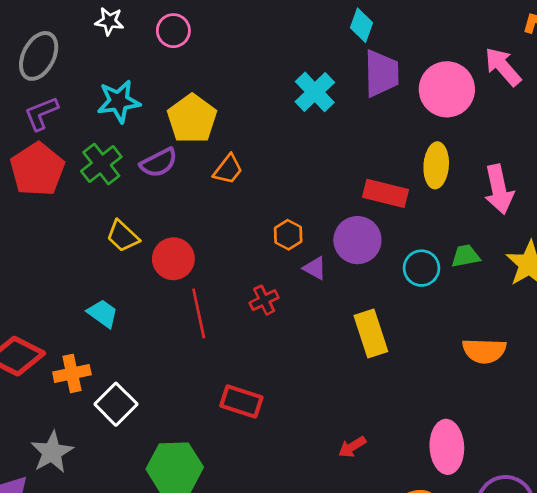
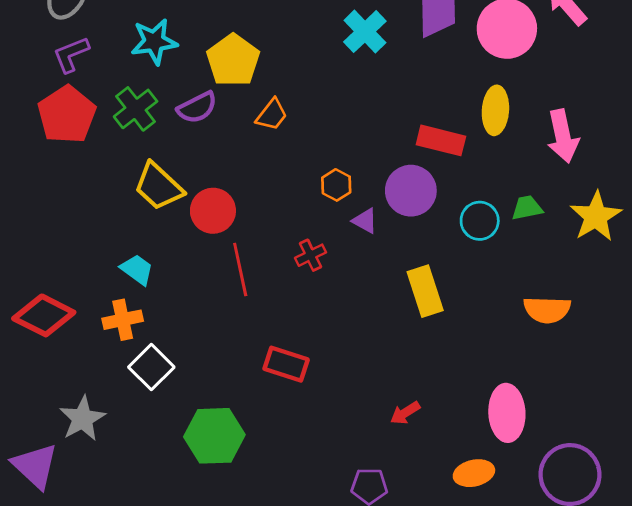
yellow trapezoid: (123, 236) -> (158, 186), size x1.4
orange cross: (72, 373) -> (123, 320), moved

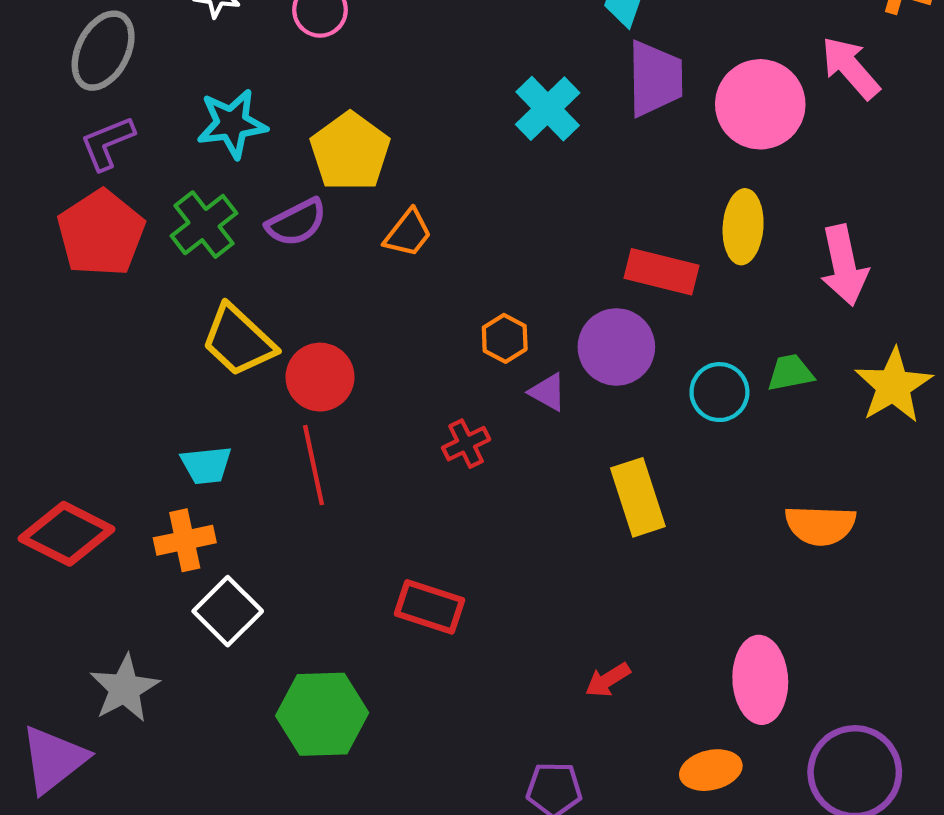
cyan trapezoid: (137, 270) -> (206, 465), turned 138
red line: (240, 270) -> (314, 465), moved
purple triangle: (35, 466) -> (54, 759), turned 39

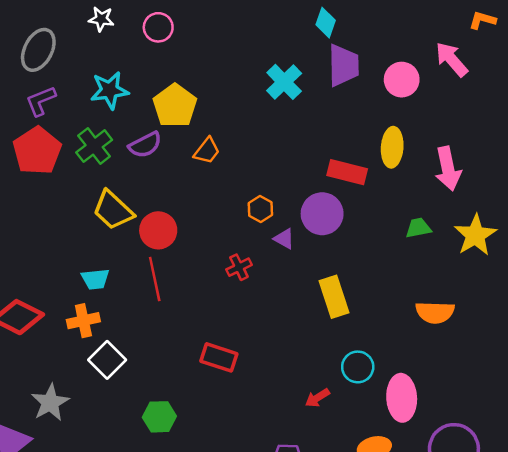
pink circle: (760, 104) -> (402, 80), size x0.7
cyan circle: (719, 392) -> (358, 367), moved
green hexagon: (322, 714) -> (159, 417), size x0.7

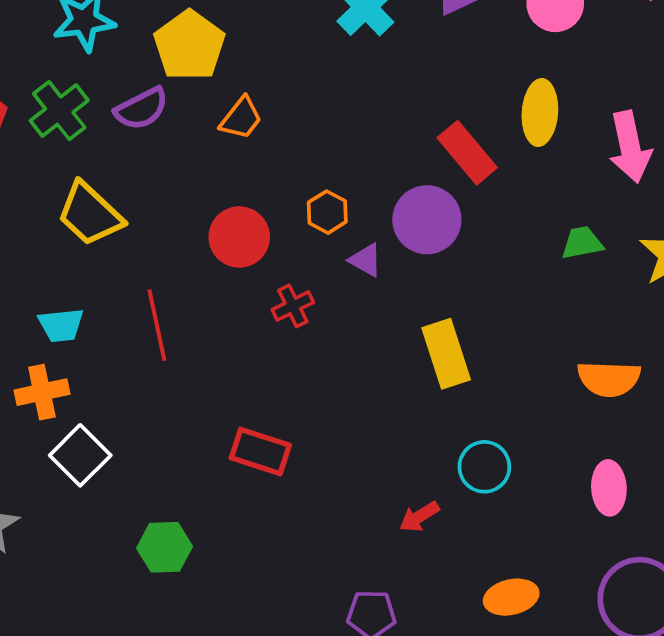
red rectangle: (347, 172) -> (467, 153), turned 36
red circle: (158, 230) -> (239, 237), moved
pink ellipse: (402, 398) -> (609, 488), moved, size x0.7

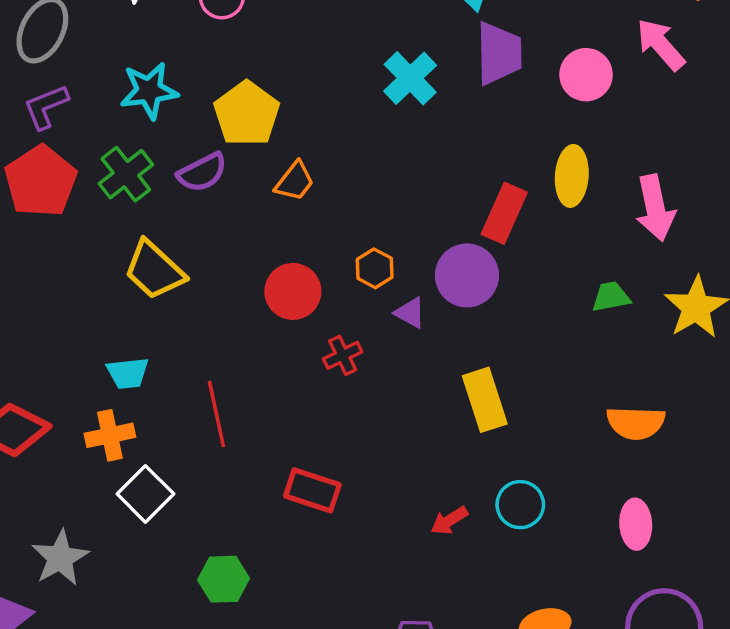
red rectangle: (467, 153) -> (504, 213), turned 64
red line: (157, 325) -> (216, 414), moved
red arrow: (419, 517) -> (449, 521), moved

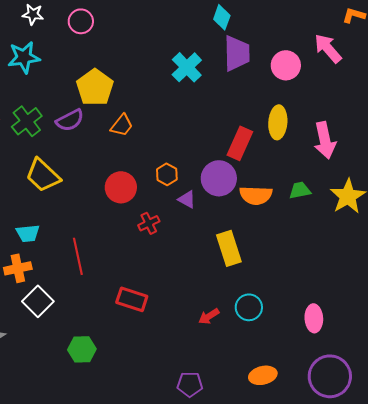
cyan star: (149, 91) -> (24, 57), moved
orange semicircle: (636, 423) -> (256, 195), moved

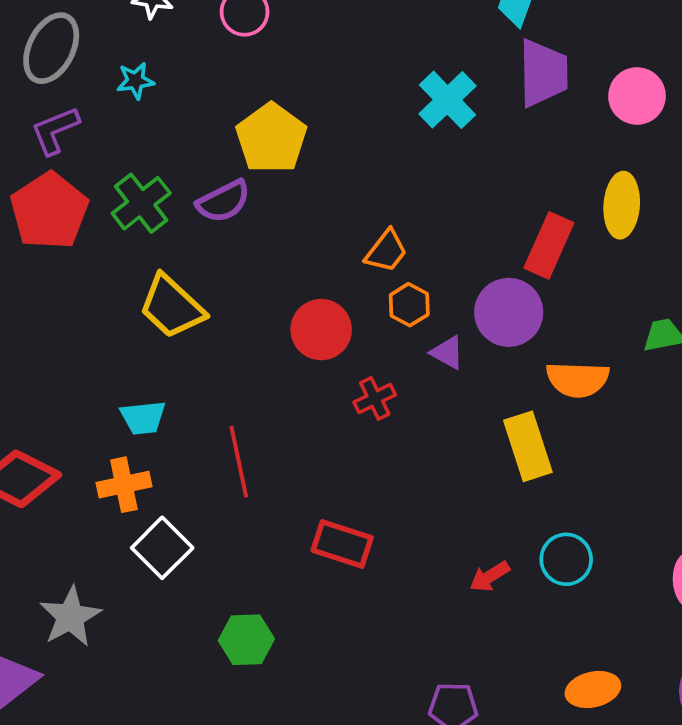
cyan star: (24, 57) -> (135, 81), size x0.6
orange trapezoid: (122, 125) -> (386, 251), moved
orange semicircle: (256, 195) -> (578, 379), moved

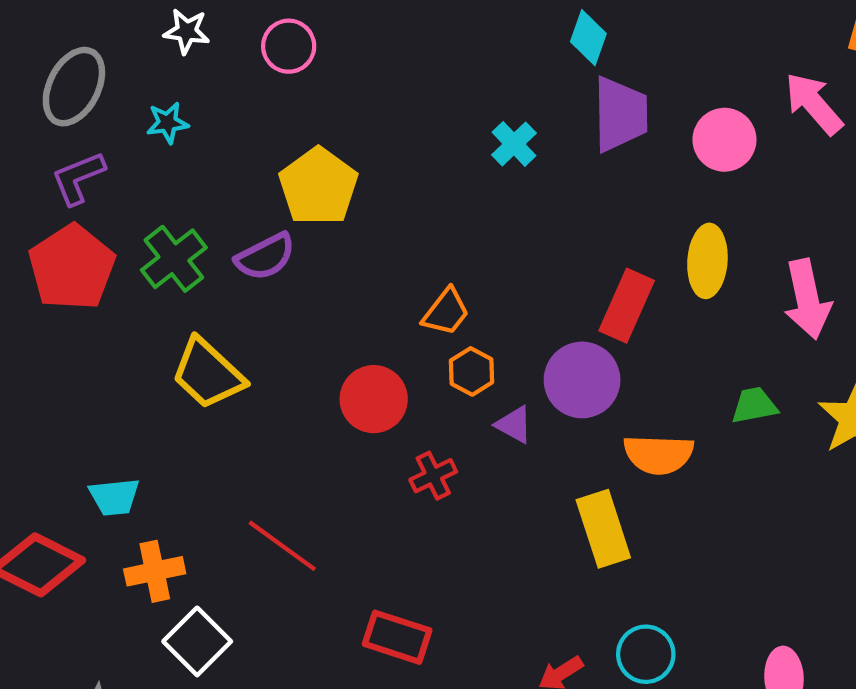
cyan cross: (447, 100) -> (514, 144), size x0.7
cyan trapezoid: (143, 418) -> (114, 497), moved
red line: (239, 462) -> (282, 546), turned -42

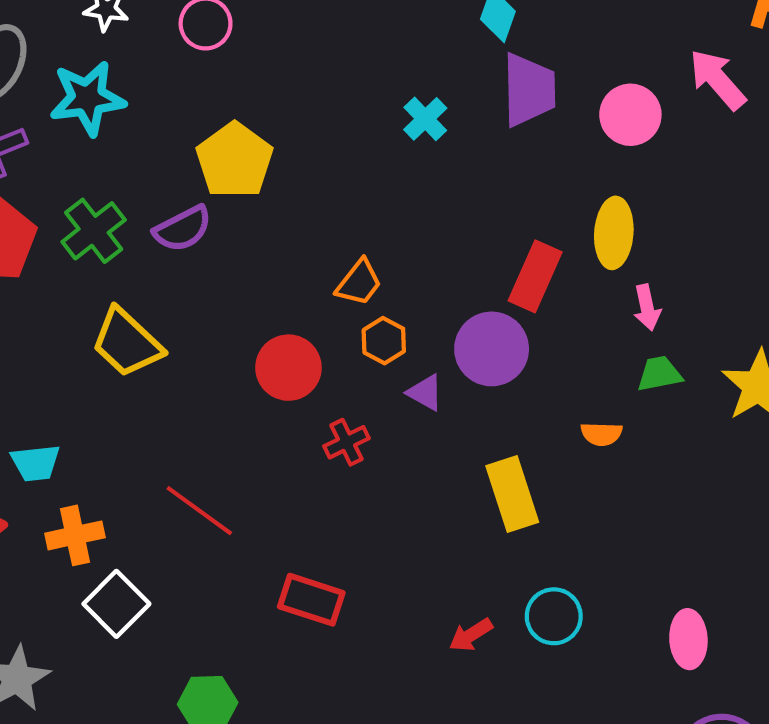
cyan star: (167, 123) -> (87, 98), size x1.8
pink arrow: (807, 299) -> (647, 307), moved, size x0.6
orange semicircle: (659, 454) -> (601, 434), moved, size x0.6

